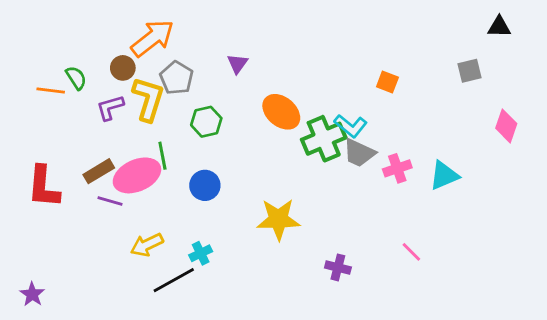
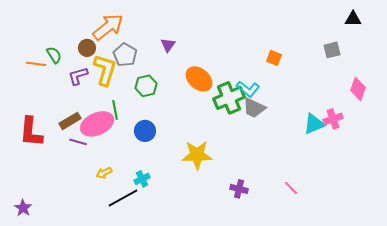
pink cross: (397, 168) -> (333, 119), moved
yellow arrow: (147, 245) -> (104, 173), size x0.7
pink line: (411, 252) -> (291, 188), moved

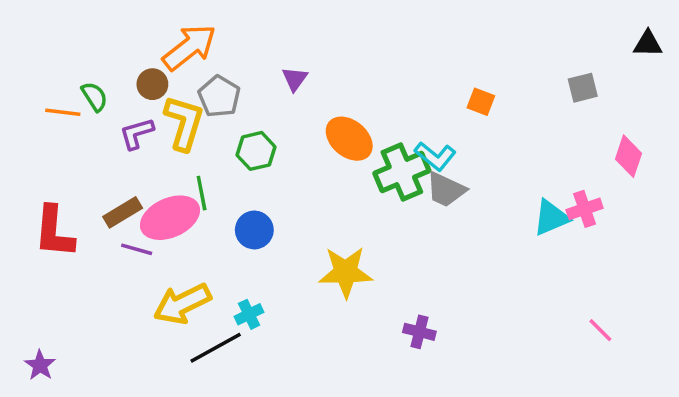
black triangle: (353, 19) -> (648, 44), moved
yellow arrow: (104, 173) -> (182, 304), size x2.0
pink line: (291, 188) -> (600, 330), moved

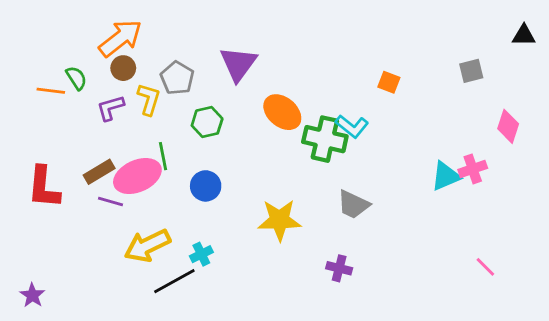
orange arrow: (189, 47) -> (120, 38), moved
purple triangle: (295, 79) -> (238, 64), size x1.8
yellow L-shape: (184, 123) -> (149, 99), size x0.7
green cross: (402, 172) -> (325, 139), turned 36
gray trapezoid: (446, 190) -> (353, 204), moved

